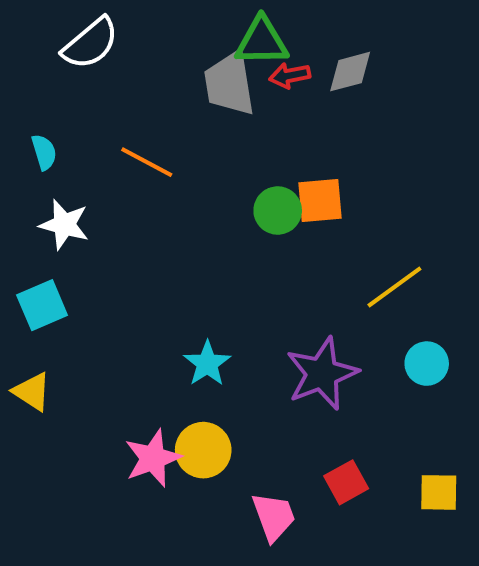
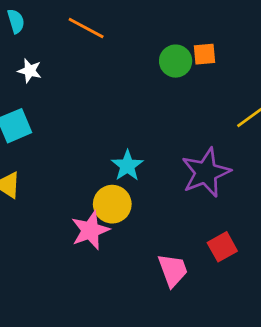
orange square: (320, 200) -> (204, 54), size x0.7
white star: (64, 225) -> (30, 71), size x0.7
yellow circle: (203, 450) -> (112, 204), moved

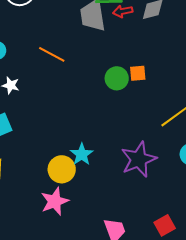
yellow circle: (112, 204) -> (62, 169), moved
red square: (222, 247) -> (165, 225), moved

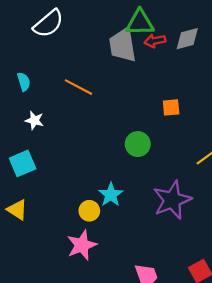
green circle: (117, 78) -> (138, 144), moved
yellow circle: (62, 169) -> (89, 211), size x0.7

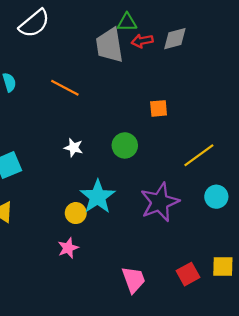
green triangle: (140, 22) -> (127, 22), size x0.7
white star: (34, 120) -> (74, 148), moved
cyan star: (111, 195) -> (98, 197), size x1.4
pink star: (82, 245) -> (68, 248), size x0.7

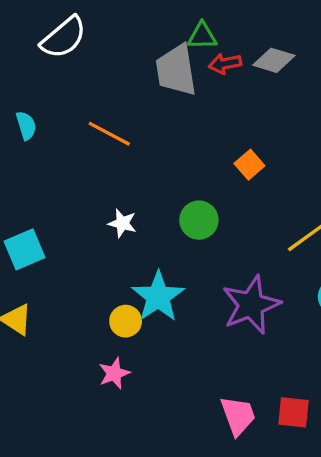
gray diamond: (175, 39) -> (274, 60), turned 32
orange square: (159, 108) -> (249, 165), turned -36
red square: (188, 274) -> (293, 412), turned 35
pink trapezoid: (134, 280) -> (238, 416), moved

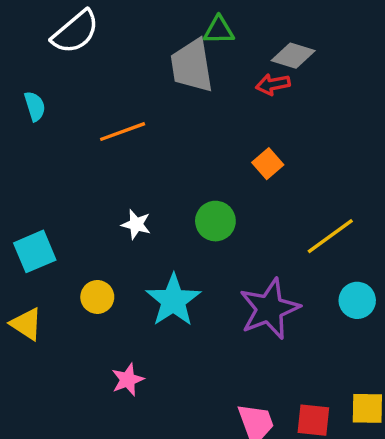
red arrow: (225, 64) -> (273, 84), moved
cyan semicircle: (26, 126) -> (35, 106), moved
orange line: (109, 134) -> (123, 132), turned -48
yellow circle: (126, 321) -> (97, 297), moved

